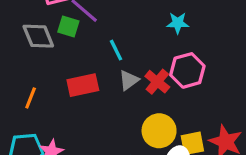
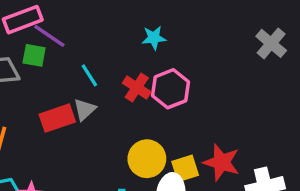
gray triangle: (129, 80) -> (85, 110), moved
red cross: (157, 82) -> (137, 87), moved

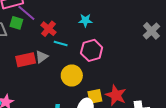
cyan line: (89, 75) -> (61, 44), moved, turned -48
red cross: (137, 87) -> (48, 29), moved
yellow circle: (147, 159) -> (72, 75), moved

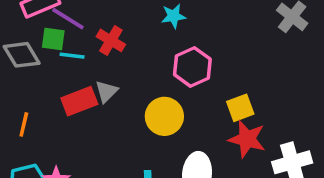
cyan line: (61, 44) -> (72, 56), moved
yellow square: (95, 96) -> (240, 108), moved

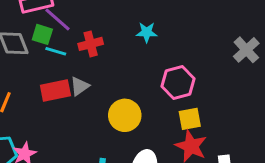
red cross: (111, 40) -> (91, 44), turned 35
pink hexagon: (192, 67) -> (178, 83), moved

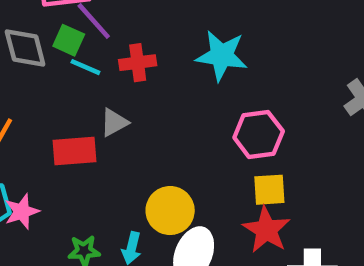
cyan star: (147, 32) -> (222, 56), size x1.6
red rectangle: (55, 91) -> (75, 151), moved
yellow circle: (125, 115) -> (170, 211), moved

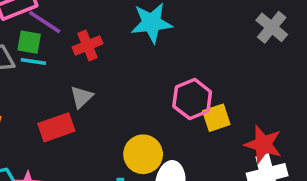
cyan line: (85, 67) -> (33, 61), moved
pink hexagon: (259, 134) -> (192, 99), moved
red star: (266, 230) -> (263, 144), moved

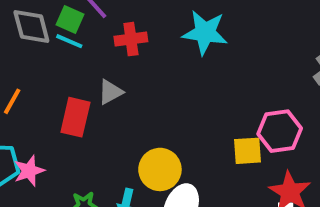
pink hexagon: (192, 99) -> (280, 131), moved
red rectangle: (56, 127) -> (75, 117), turned -72

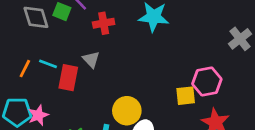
cyan line: (69, 41) -> (48, 64), moved
gray triangle: (110, 92) -> (91, 60), turned -42

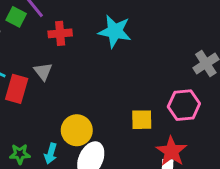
pink hexagon: (207, 81) -> (184, 105), moved

